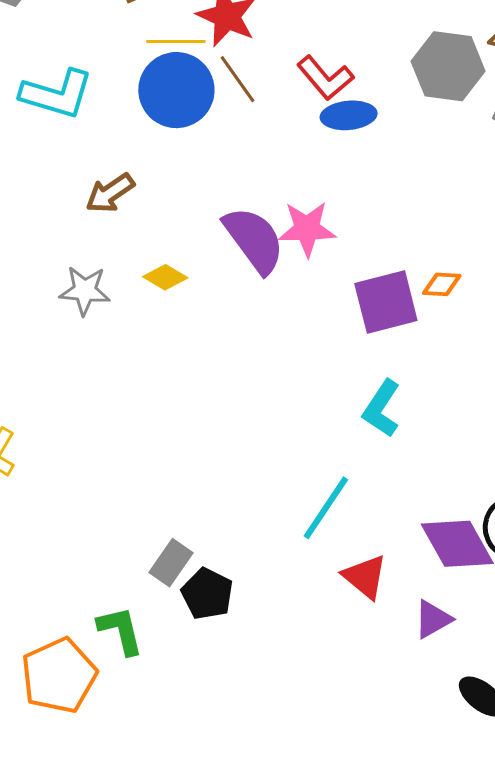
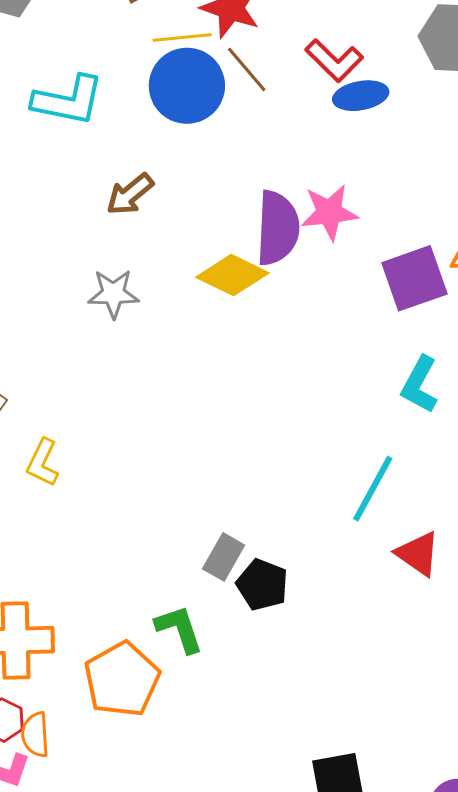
purple semicircle: (254, 240) -> (278, 228), turned 44
yellow diamond: (165, 277) -> (232, 275), moved, size x1.6

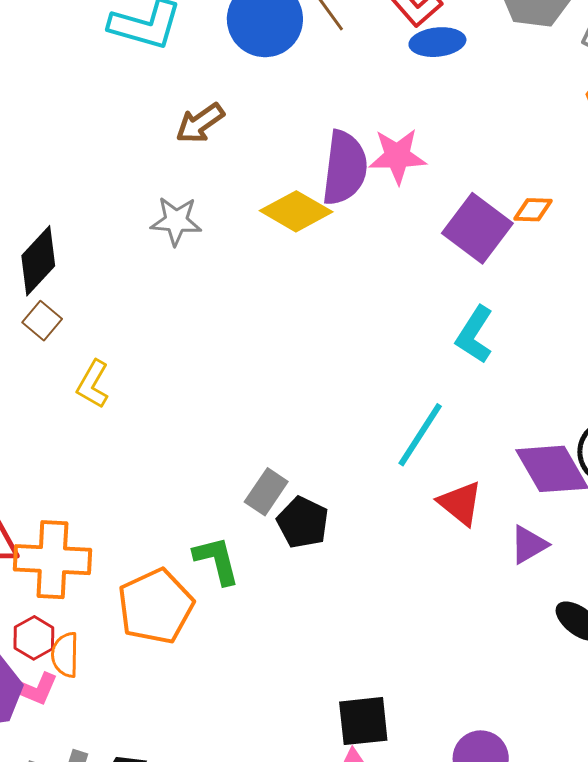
purple square: (414, 278) -> (477, 228), turned -38

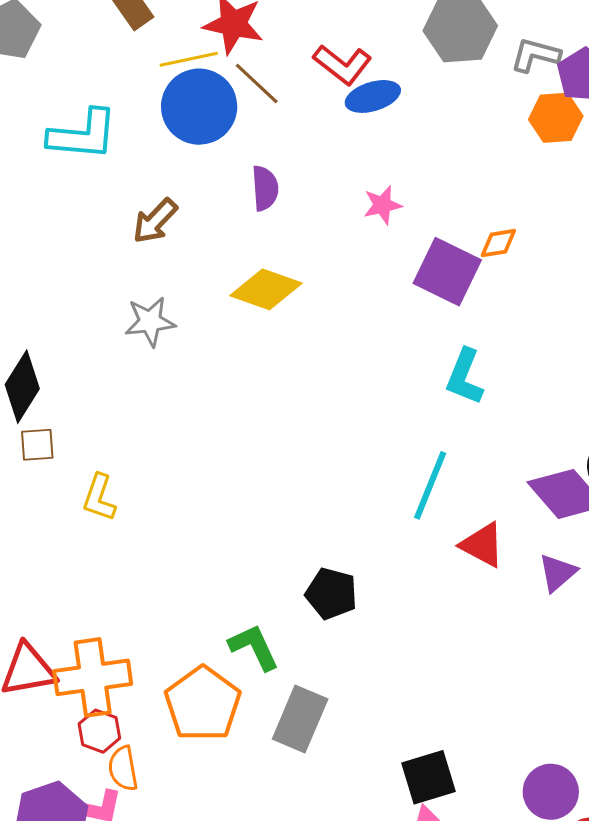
pink star: (397, 156) -> (382, 205), moved, size x0.7
purple semicircle: (345, 168) -> (265, 188), moved, size x0.6
brown square: (42, 321) -> (37, 445), turned -33
gray rectangle: (266, 492) -> (300, 719), moved, size x1.4
red hexagon: (34, 638) -> (99, 731), moved

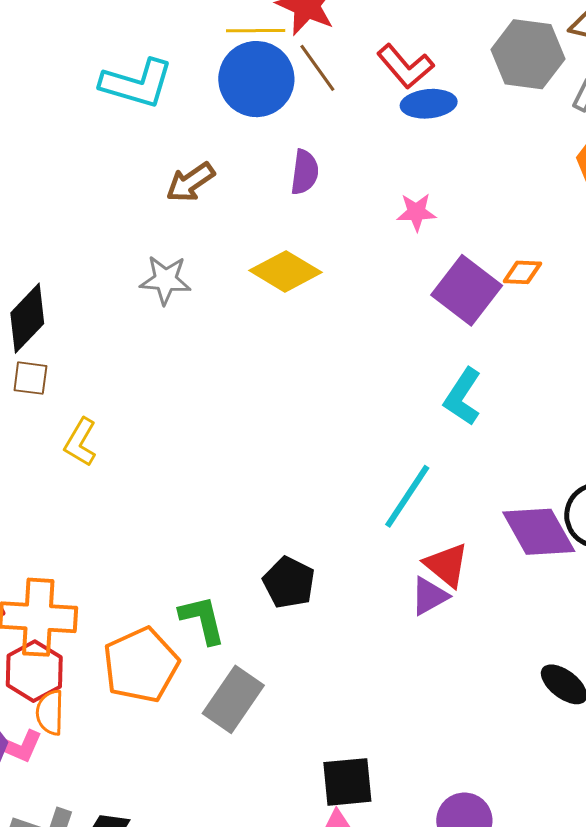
purple triangle: (558, 573) -> (429, 596), moved
red hexagon: (99, 731) -> (34, 671), size x1.4

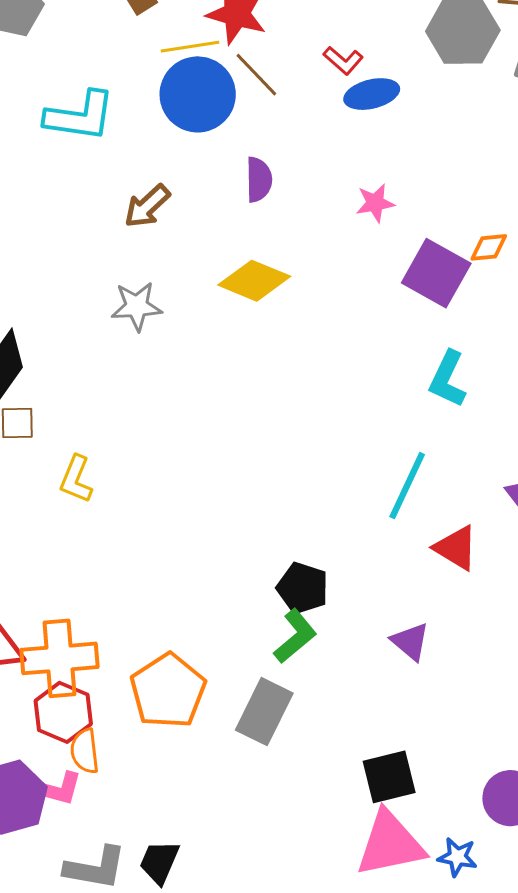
red L-shape: (405, 66) -> (343, 60), size x0.7
purple triangle: (429, 596) -> (410, 642), moved, turned -42
green L-shape: (202, 620) -> (295, 636), moved, turned 72

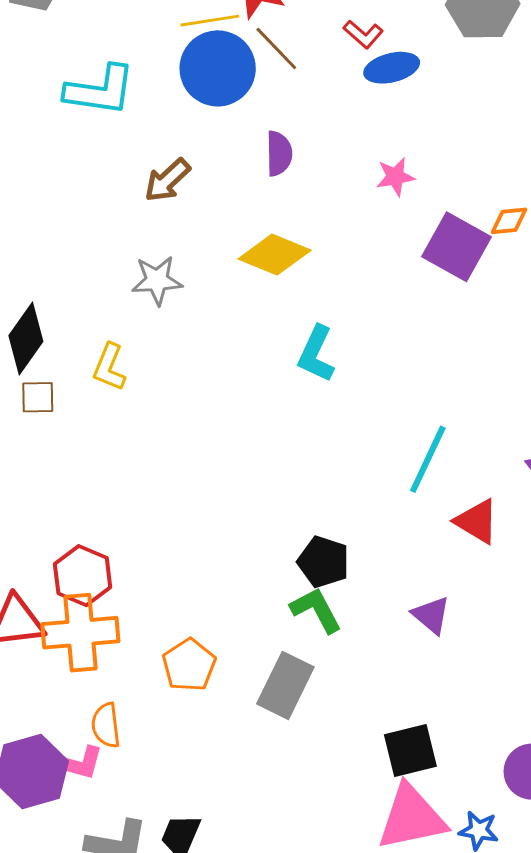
cyan L-shape: (448, 379) -> (316, 354), moved
yellow L-shape: (76, 479) -> (109, 367), moved
green L-shape: (295, 636) -> (316, 610), turned -78
orange pentagon: (168, 691) -> (189, 665), size x0.7
red hexagon: (63, 712) -> (83, 576), moved

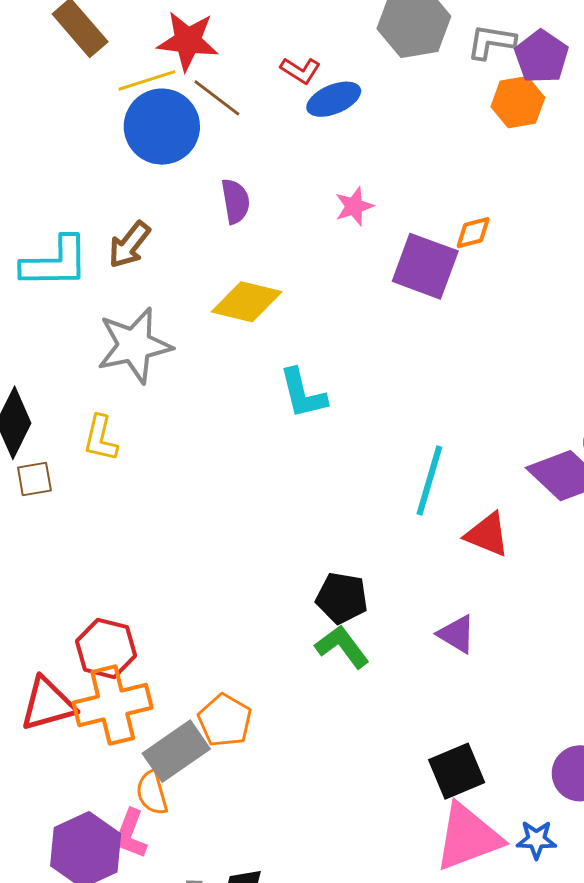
cyan L-shape: (100, 90) -> (55, 262), moved
gray star: (157, 280) -> (134, 345), size x1.5
cyan L-shape: (316, 354) -> (303, 394), turned -30
gray rectangle: (285, 685) -> (176, 751), moved, turned 38
pink L-shape: (79, 763) -> (131, 834), turned 105

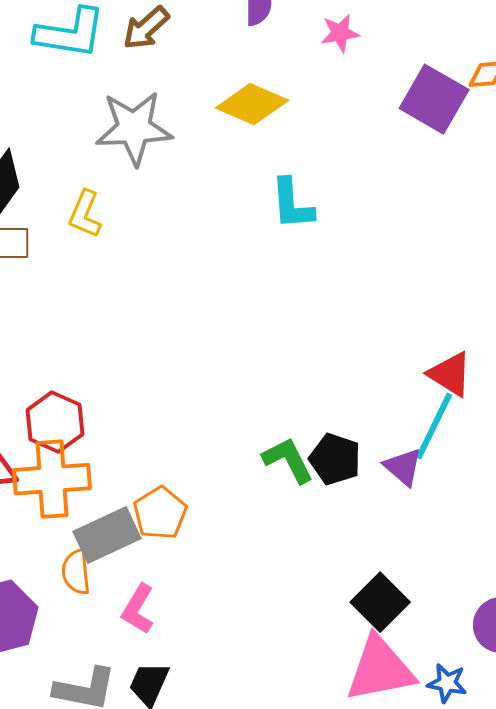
pink star: (354, 206) -> (340, 33), moved
cyan line: (429, 481) -> (434, 426), moved
black pentagon: (342, 598) -> (335, 459), moved
black square: (457, 771) -> (380, 602), turned -32
pink L-shape: (131, 834) -> (138, 609), moved

